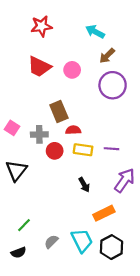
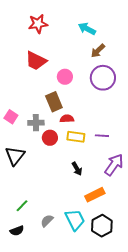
pink circle: (72, 70) -> (65, 77), moved

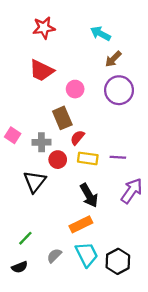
red semicircle: (67, 119) -> (77, 138), turned -48
black triangle: (15, 156) -> (35, 182), moved
black arrow: (77, 169) -> (89, 195), size x1.5
orange rectangle: (95, 195) -> (81, 224), moved

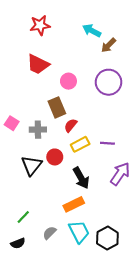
brown arrow: (113, 59) -> (108, 45), moved
yellow rectangle: (88, 158) -> (80, 144), turned -36
red circle: (58, 160) -> (55, 157), moved

